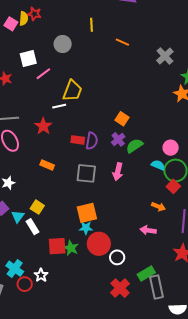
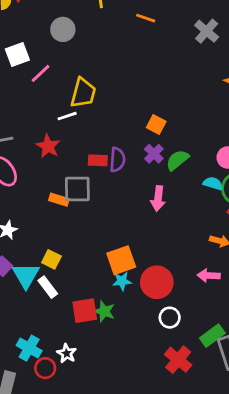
gray square: (86, 173) -> (77, 189), moved
cyan triangle: (18, 217) -> (26, 275), size x1.5
red circle: (99, 244) -> (157, 282), moved

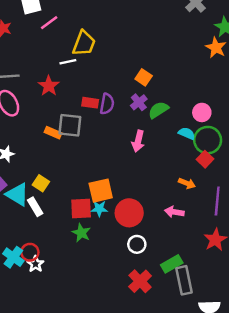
cyan triangle: (26, 275) -> (17, 194), turned -35
red square: (85, 311) -> (81, 208), moved
white star: (67, 353) -> (35, 264), moved
red circle: (45, 368) -> (30, 252), moved

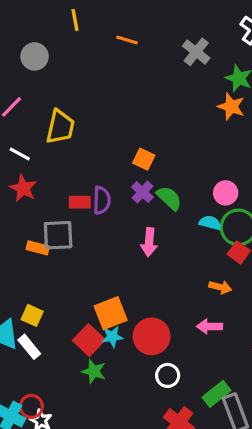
white line: (68, 62) -> (20, 154), moved, turned 49
green semicircle: (158, 110) -> (169, 198), turned 85
red square: (81, 208) -> (89, 340), turned -35

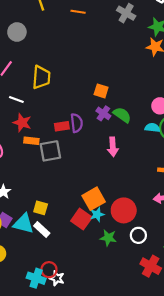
orange rectangle: (38, 248) -> (31, 141), moved
green star: (94, 371) -> (108, 238), moved

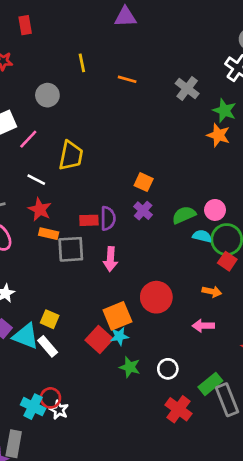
green semicircle: (122, 115) -> (184, 215), moved, turned -66
pink arrow: (113, 147) -> (110, 259), moved
red circle: (124, 210) -> (156, 297), moved

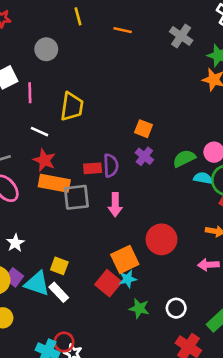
pink line: (28, 139) -> (30, 93), turned -42
orange rectangle: (49, 234) -> (54, 183), size x1.6

